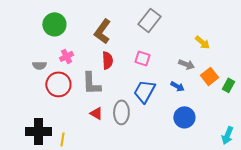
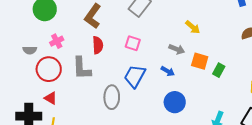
orange square: (209, 76) -> (200, 61), turned -36
red triangle: (96, 113) -> (51, 98), moved

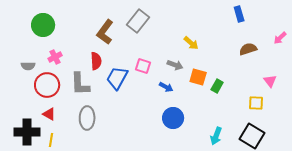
brown L-shape: (93, 16) -> (105, 32), moved
pink square: (133, 43) -> (143, 66), moved
blue trapezoid: (135, 76) -> (117, 78), moved
gray ellipse: (112, 97) -> (87, 118), moved

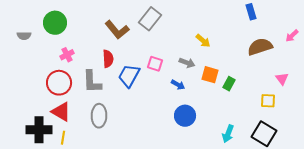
brown L-shape: (105, 32) -> (117, 30), turned -75
brown semicircle: (248, 49) -> (260, 47), size x1.4
gray semicircle: (28, 66) -> (24, 36), moved
red triangle: (49, 114) -> (61, 112), size x1.5

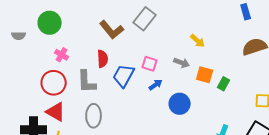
pink cross: (67, 55) -> (62, 55), turned -32
blue arrow: (178, 85) -> (156, 85), moved, turned -64
blue circle: (185, 116) -> (180, 104), moved

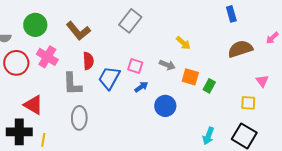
brown L-shape: (112, 30) -> (78, 31), moved
pink cross: (62, 55) -> (47, 57), size x1.5
red circle: (54, 83) -> (16, 63), moved
red triangle: (56, 112) -> (33, 105), moved

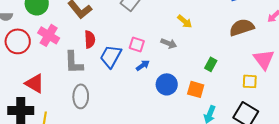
orange square: (190, 77) -> (196, 89), moved
pink triangle: (262, 81) -> (264, 59), size x1.6

